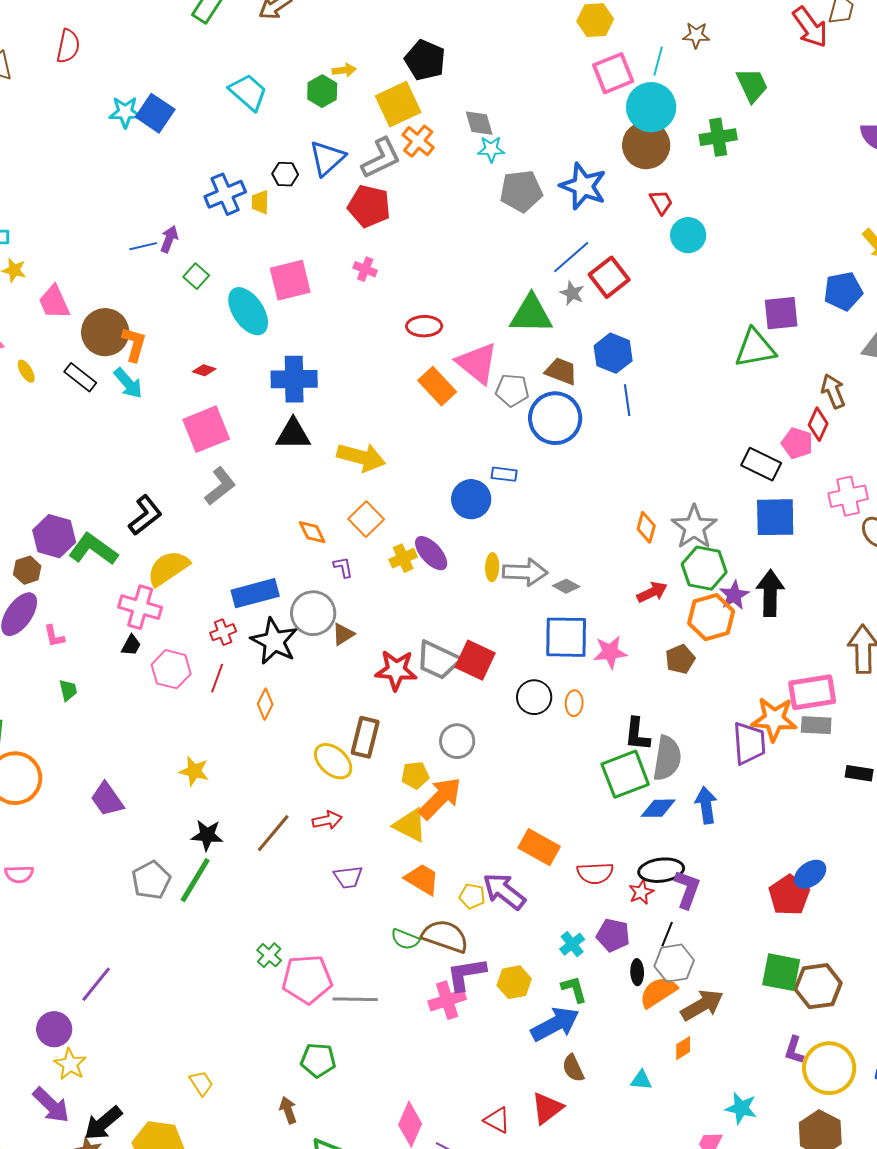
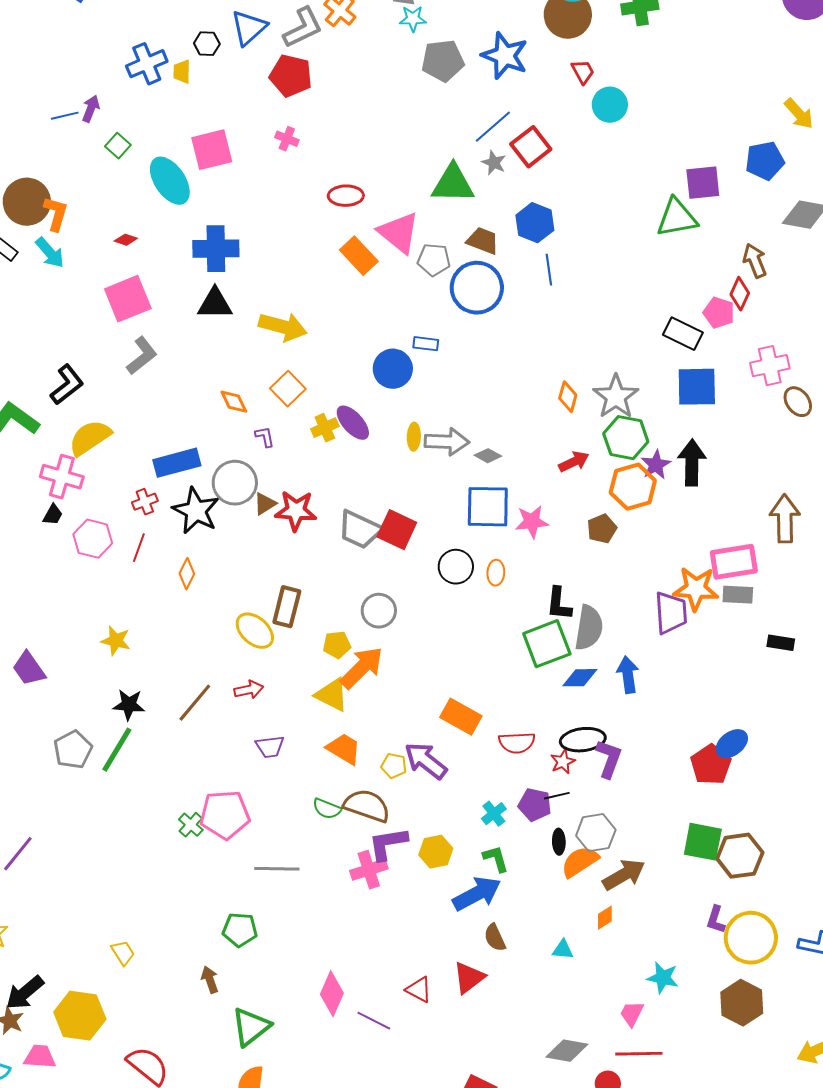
red star: (396, 670) -> (296, 511), moved
black line: (667, 934) -> (557, 796), moved, turned 55
pink pentagon: (307, 979) -> (225, 815), moved

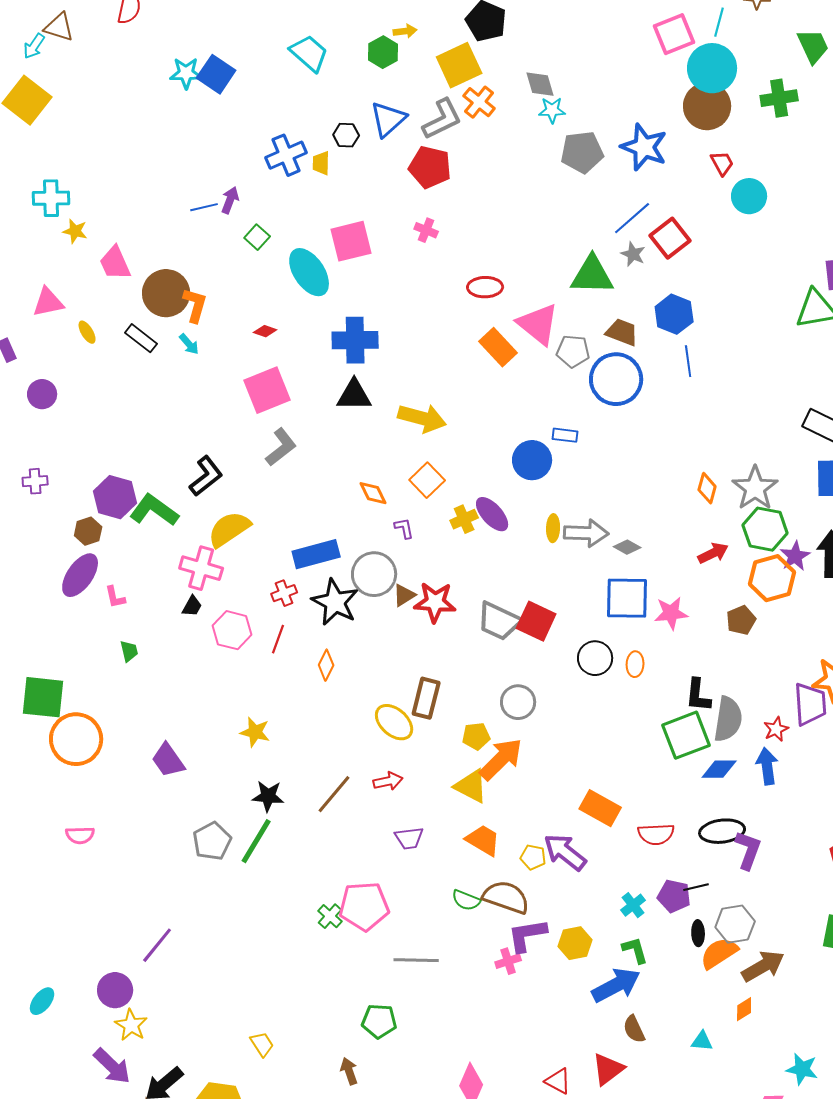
cyan arrow: (50, 253) -> (189, 344), size x0.7
red star: (563, 762) -> (776, 729), moved
pink cross: (369, 870) -> (508, 961), size x0.7

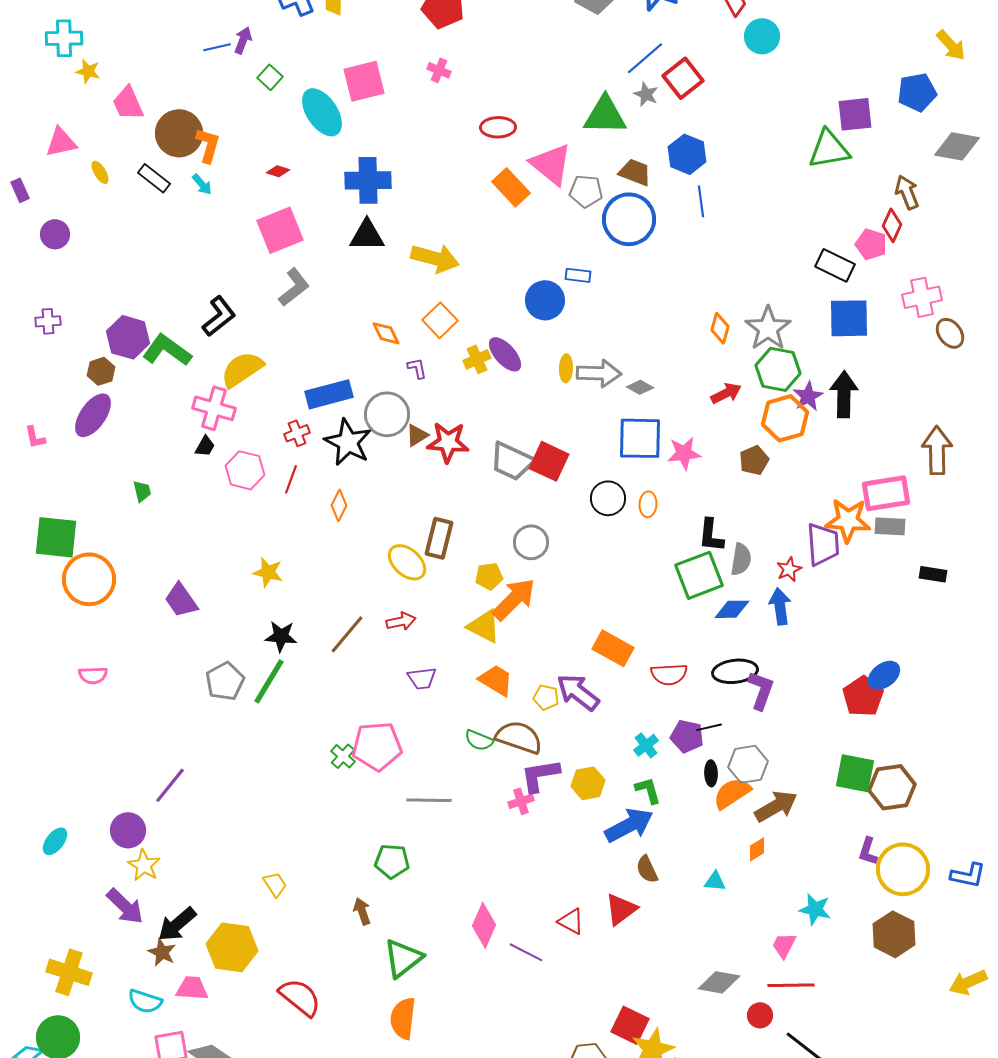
pink L-shape: (115, 597) -> (35, 437), moved
gray semicircle: (728, 719) -> (741, 559), size x0.7

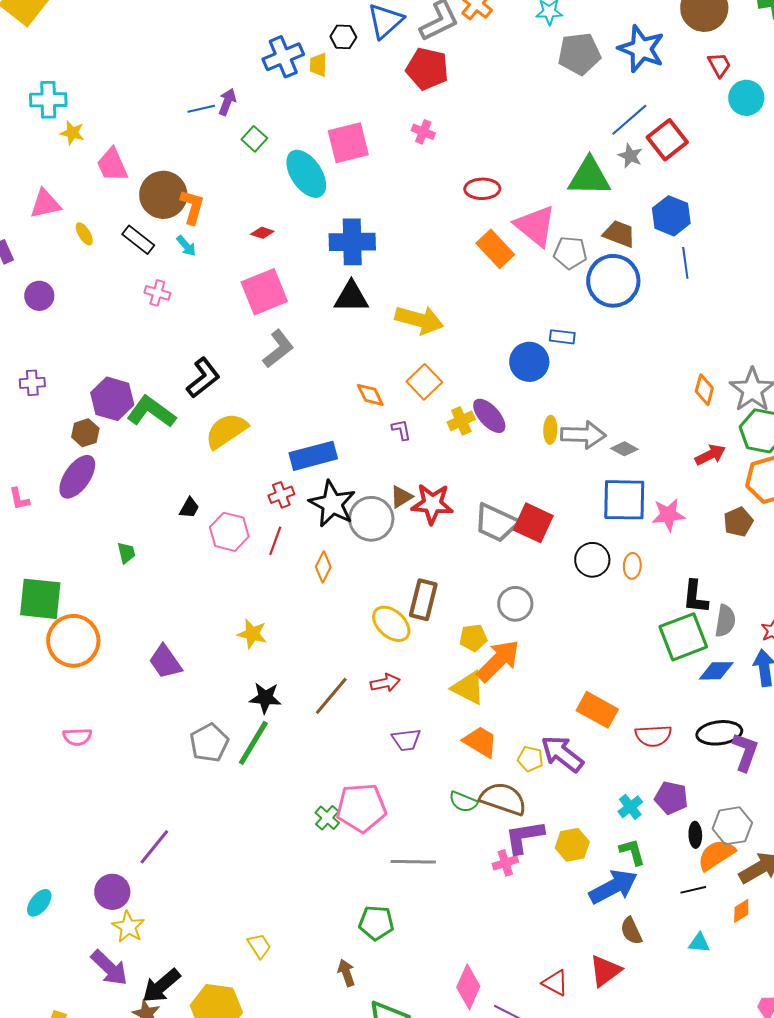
pink cross: (214, 408) -> (157, 293), moved, size x0.6
gray circle: (387, 414) -> (371, 519), moved
black line: (709, 727) -> (693, 890), moved

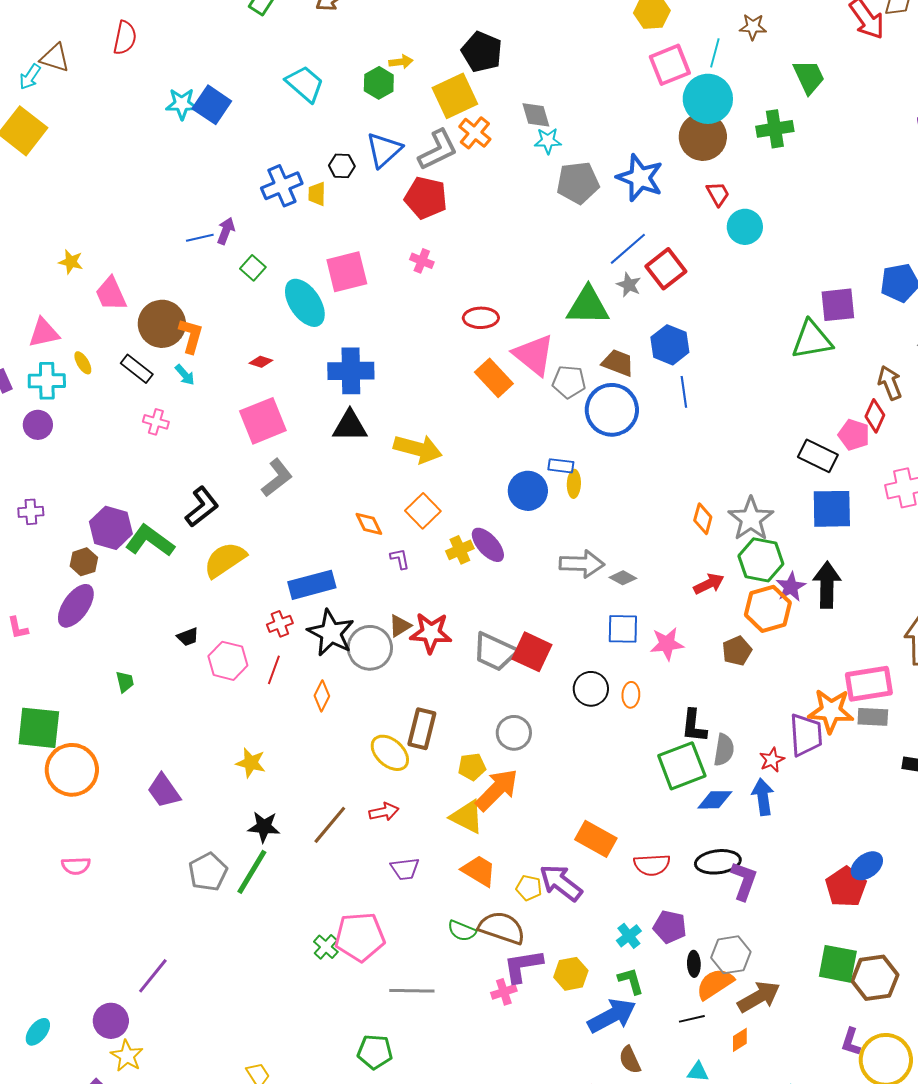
cyan cross: (48, 100) -> (47, 381), moved
yellow ellipse: (550, 430) -> (574, 484), moved
blue square: (624, 500) -> (623, 629), size x0.7
black trapezoid: (189, 508) -> (188, 637), turned 40

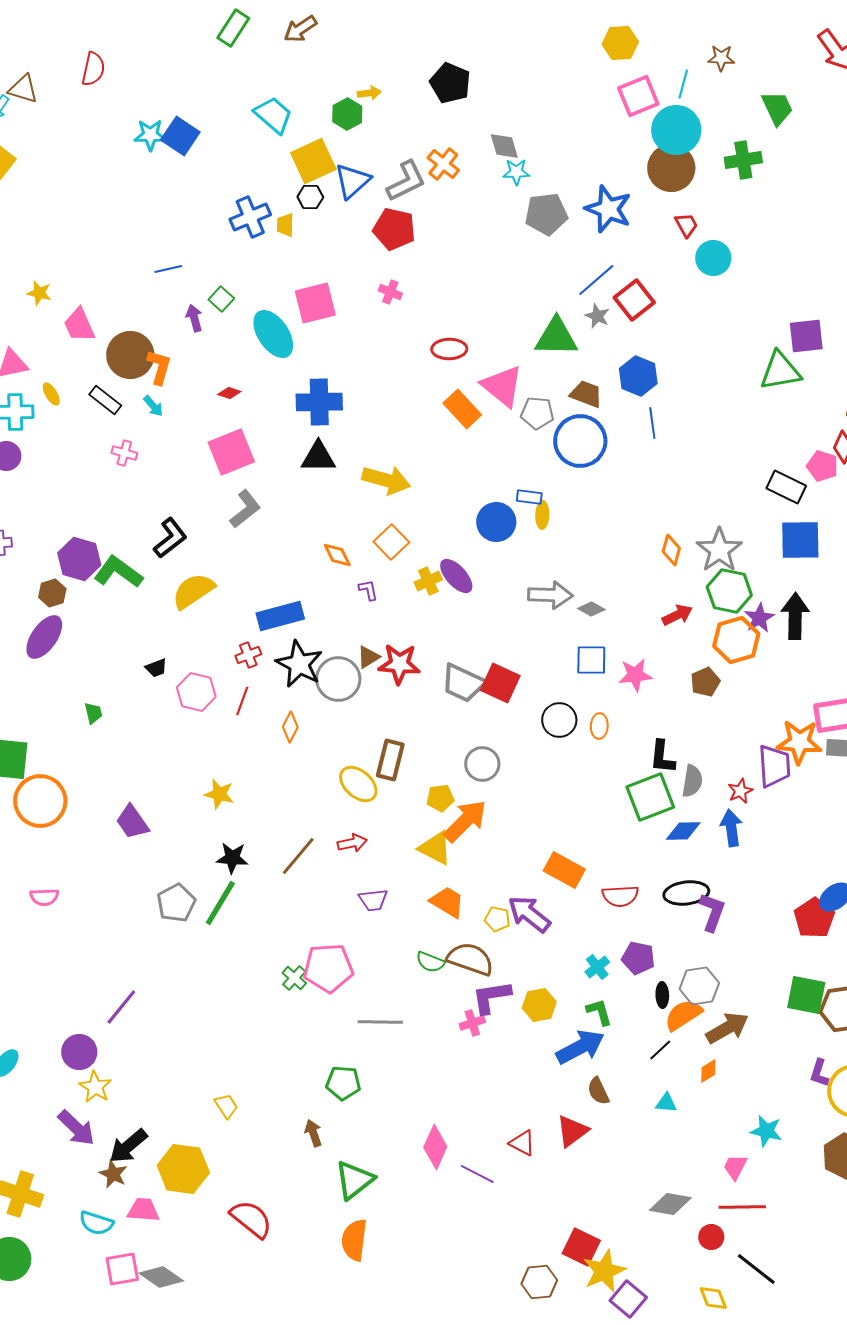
yellow square: (455, 96) -> (313, 161), moved
purple arrow: (226, 231) -> (194, 318), moved, turned -36
black line: (692, 1019) -> (660, 1050), turned -30

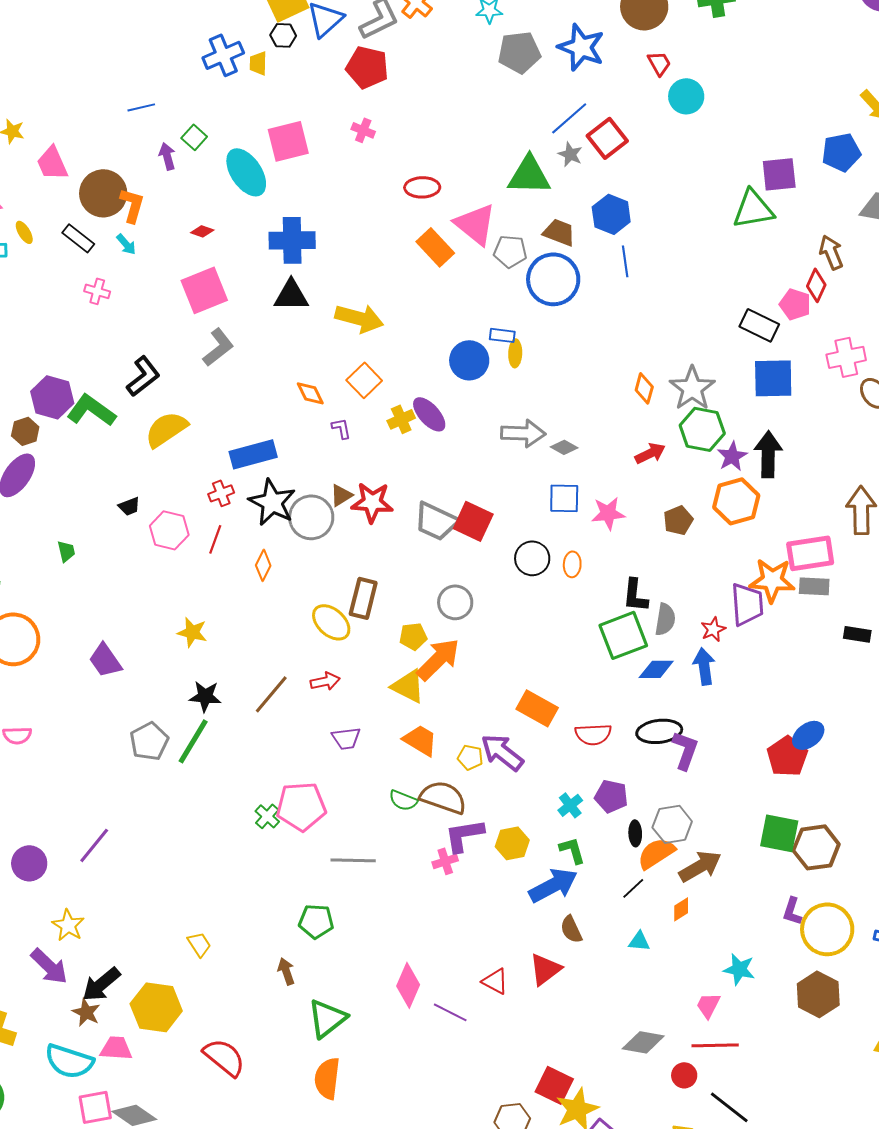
orange hexagon: (736, 640) -> (736, 501), moved
purple circle: (79, 1052) -> (29, 863), moved
cyan semicircle: (96, 1223) -> (69, 1061), size x1.4

